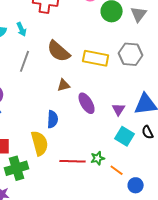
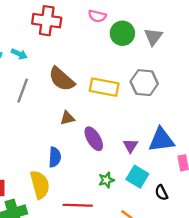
cyan arrow: (22, 29) -> (19, 54), turned -40
black semicircle: (148, 132) -> (161, 193), moved
green star: (98, 158) -> (106, 180), moved

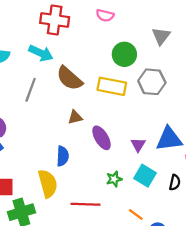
green circle: (122, 33) -> (124, 54), moved
cyan arrow: (19, 54) -> (41, 53), moved, size x1.5
black semicircle: (161, 193) -> (175, 182), moved, turned -140

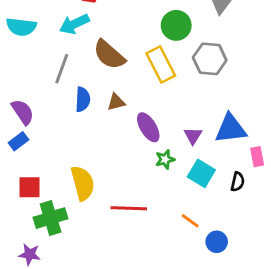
cyan arrow: (41, 53) -> (74, 24), turned 130
yellow rectangle: (112, 86) -> (161, 64), turned 52
blue semicircle: (63, 156) -> (83, 99), moved
green star: (114, 179) -> (165, 159), moved

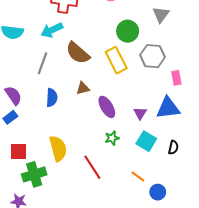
blue semicircle: (83, 99) -> (52, 98), moved
pink rectangle: (257, 157) -> (176, 78), moved
green star: (165, 159) -> (112, 138), moved
red line: (129, 208) -> (92, 167), turned 55

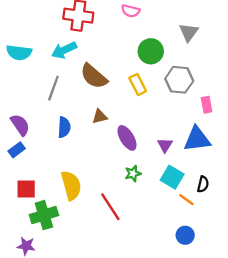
yellow rectangle: (116, 60) -> (138, 85), size x0.7
orange line: (138, 177) -> (186, 200), moved

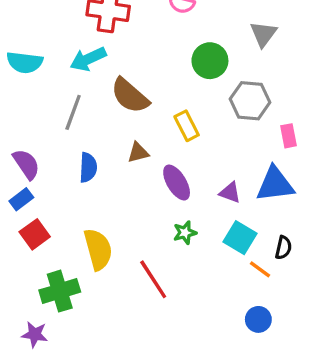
yellow rectangle: (138, 85) -> (187, 126), moved
purple triangle: (165, 145) -> (230, 193), turned -42
red square: (26, 189) -> (35, 234), moved, turned -36

